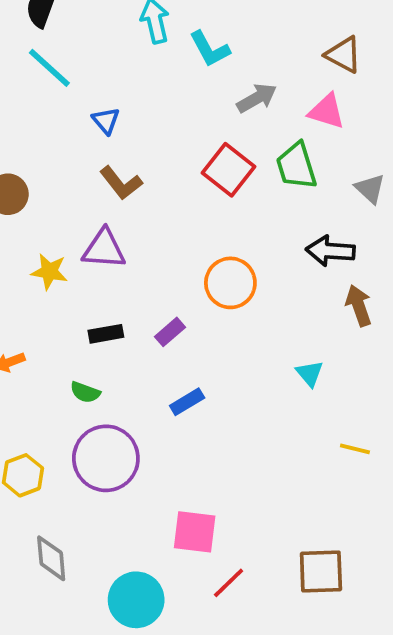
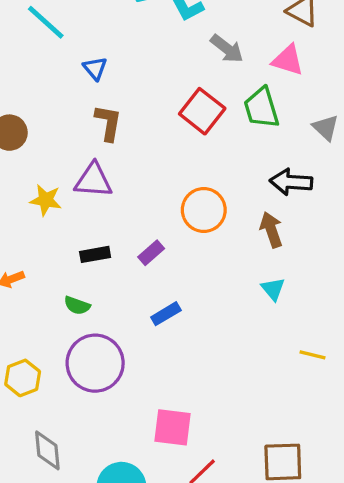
gray arrow: (257, 98) -> (227, 49), turned 68
brown L-shape: (121, 183) -> (108, 123), turned -132
brown arrow: (359, 306) -> (271, 230), moved

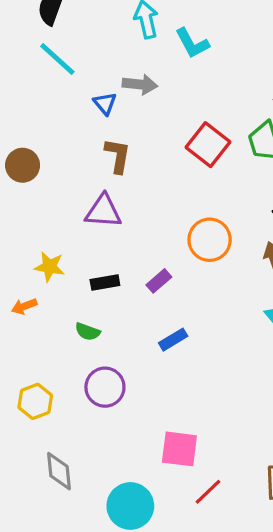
gray arrow: (227, 49) -> (140, 84), moved, turned -32
yellow star: (46, 200) -> (49, 267), moved
purple circle: (95, 363) -> (105, 387), size x0.7

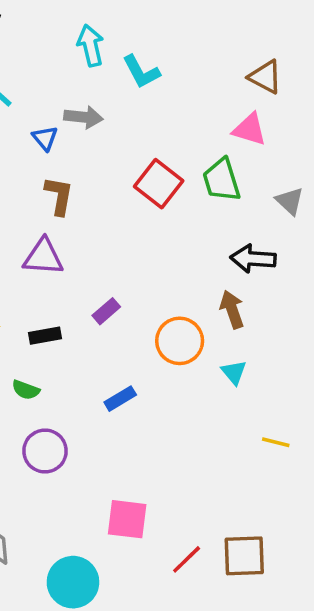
orange circle: (210, 240) -> (180, 341), moved
purple rectangle: (159, 281) -> (106, 311), moved
red line: (208, 492) -> (187, 559), moved

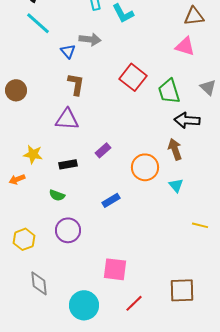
brown triangle: (265, 77) -> (194, 16), turned -35
green trapezoid: (222, 180) -> (169, 91), moved
red line: (187, 559) -> (134, 303), moved

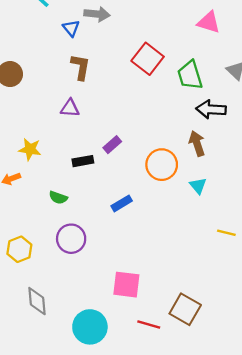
purple triangle: (67, 119) -> (70, 108), size x0.7
black rectangle: (68, 164) -> (83, 161), moved
brown square: (182, 290) -> (185, 309), moved, turned 32
red line: (134, 303) -> (149, 325), turned 60

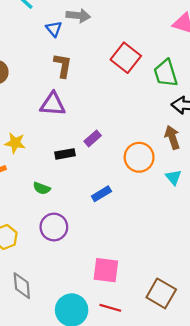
purple triangle: (70, 108) -> (53, 104), size x1.4
red line: (149, 325) -> (110, 308), moved

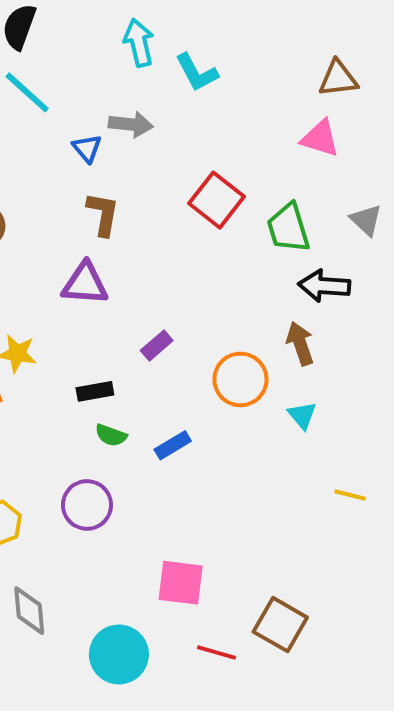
black rectangle: (65, 154) -> (95, 391), moved
green semicircle: (42, 188) -> (111, 435), moved
red line: (110, 308) -> (217, 652), moved

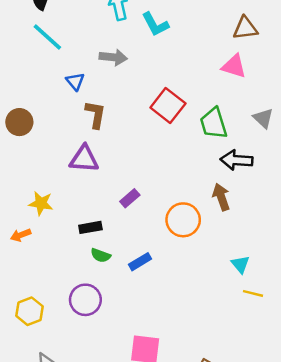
blue triangle: (87, 148) -> (75, 81), moved
cyan triangle: (302, 415) -> (240, 264), moved

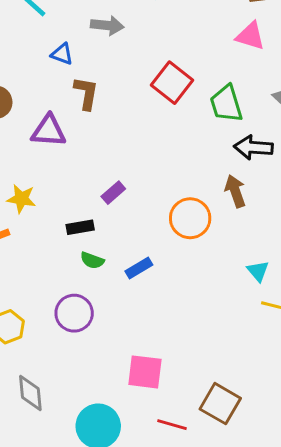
blue triangle: (75, 81) -> (62, 54), turned -30
purple triangle: (84, 159) -> (48, 131), moved
purple rectangle: (130, 198) -> (113, 193), moved

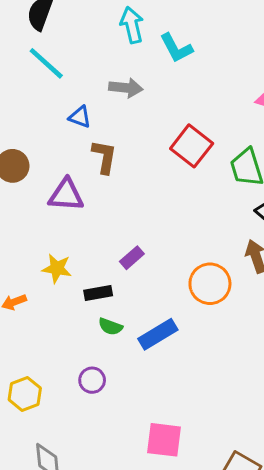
yellow star: (21, 199) -> (57, 268), moved
blue rectangle: (139, 268) -> (158, 334), size x1.4
purple circle: (74, 313) -> (92, 380), size x0.7

